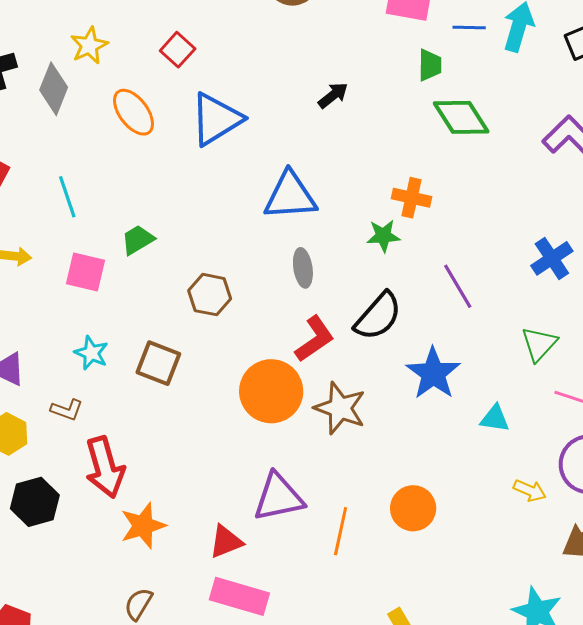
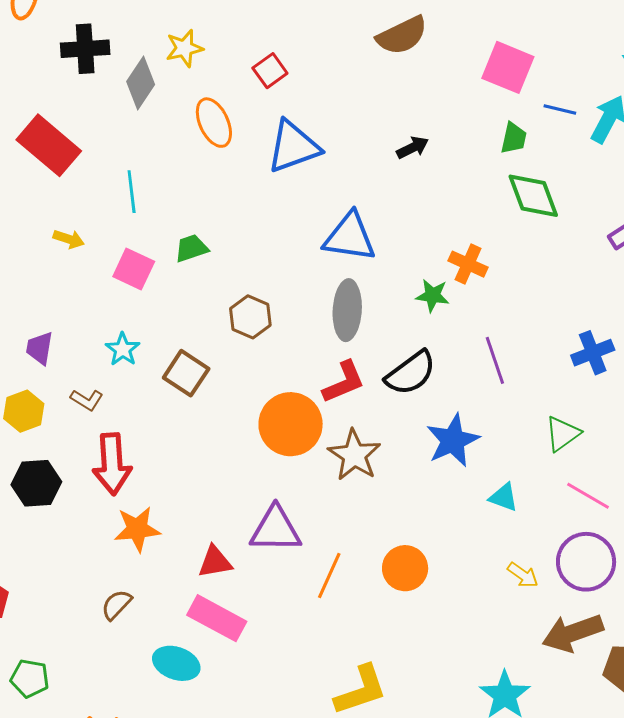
gray ellipse: (303, 268) -> (347, 310), size x1.5

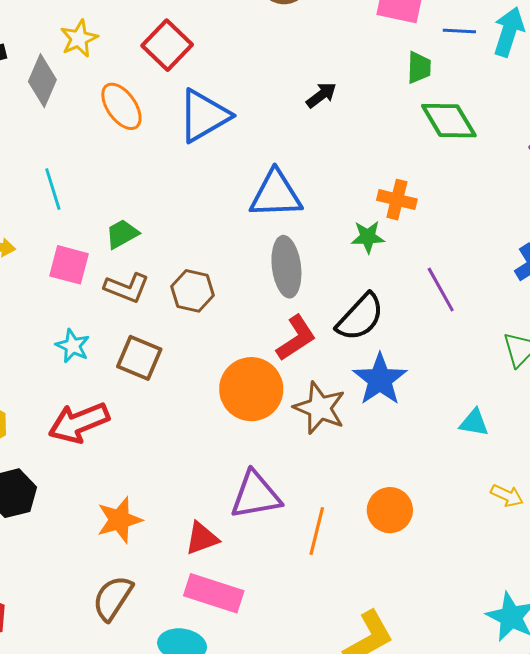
red square: (270, 71) -> (167, 45), size x1.4
brown L-shape: (87, 400) -> (127, 288), moved, size x1.4
blue star: (453, 440) -> (380, 379), moved
red arrow: (112, 464) -> (79, 423), moved, turned 82
brown semicircle: (116, 605) -> (113, 598), size x1.4

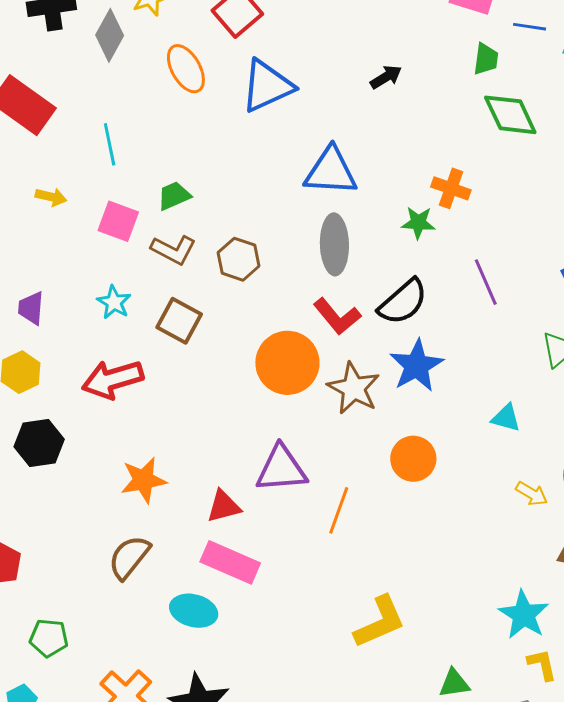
red L-shape: (296, 338) -> (337, 316), turned 78
orange circle: (390, 510) -> (413, 459), moved

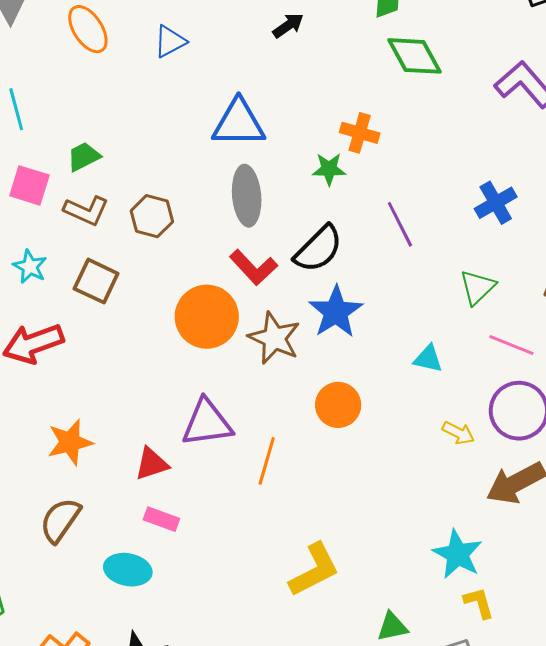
blue triangle: (267, 86) -> (170, 42), size x0.6
pink rectangle: (230, 562) -> (161, 519), size x0.6

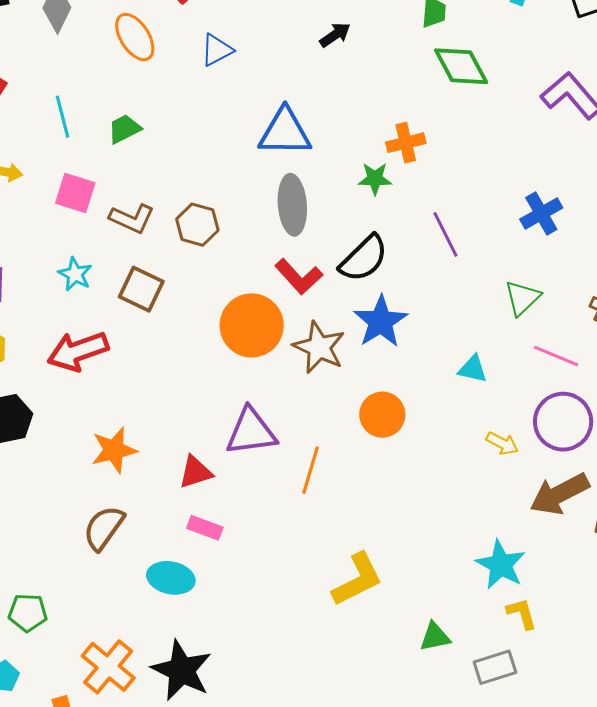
orange cross: (360, 133) -> (406, 143), turned -30
green trapezoid: (84, 157) -> (124, 129), moved

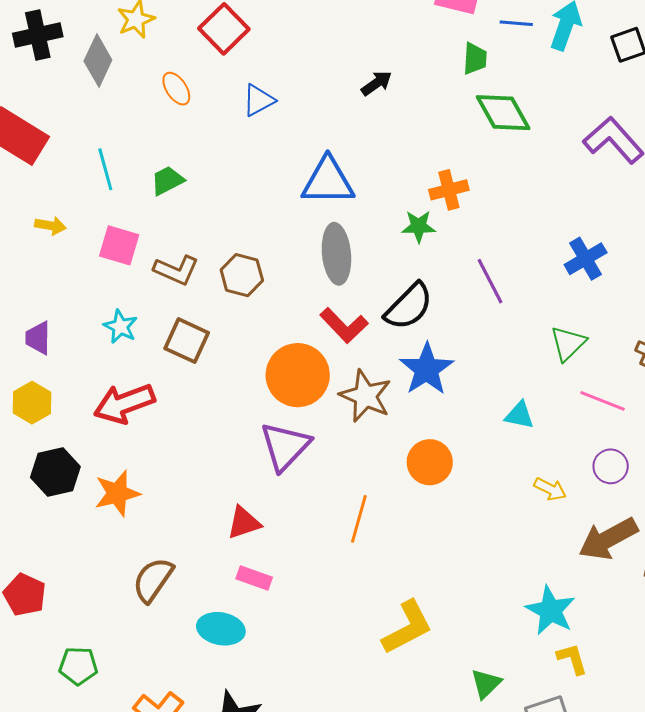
orange ellipse: (135, 37) -> (176, 89), size x0.7
purple circle: (563, 422) -> (611, 466), size x0.6
purple triangle: (251, 432) -> (285, 446), moved, turned -38
orange star: (114, 450) -> (117, 493), moved
green triangle: (435, 637) -> (486, 684), turned -32

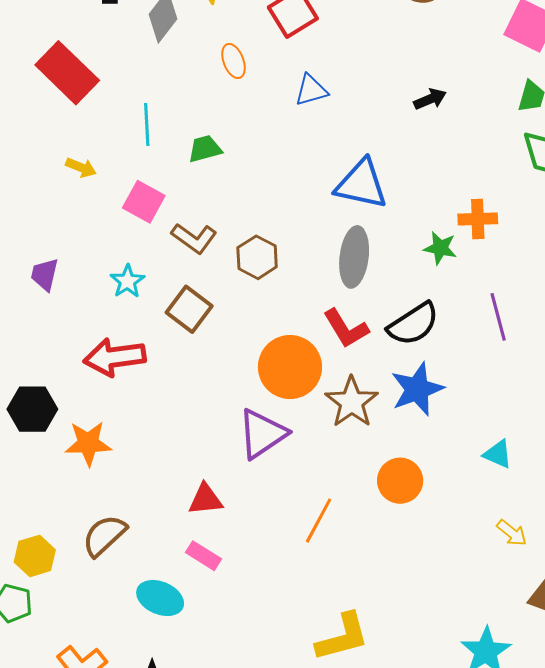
yellow hexagon: (32, 403) -> (35, 556), moved

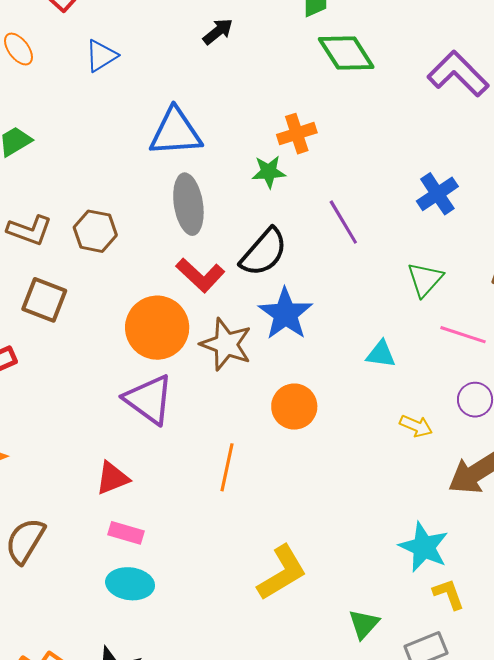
purple triangle: (262, 434) -> (149, 399), turned -34
cyan ellipse: (160, 598) -> (130, 584), moved

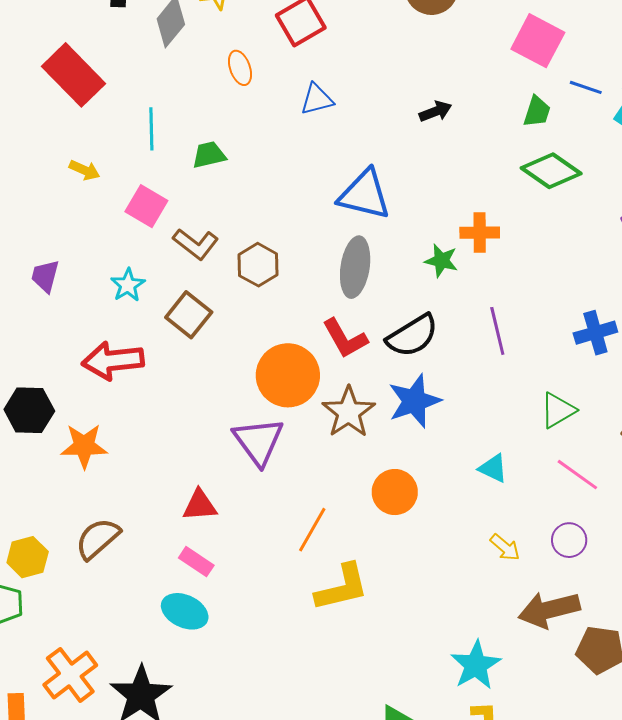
green diamond: (346, 53) -> (551, 171), turned -40
yellow L-shape: (282, 573) -> (342, 587), moved

